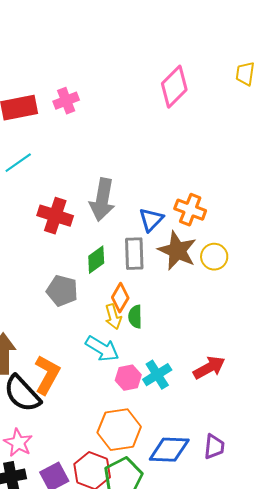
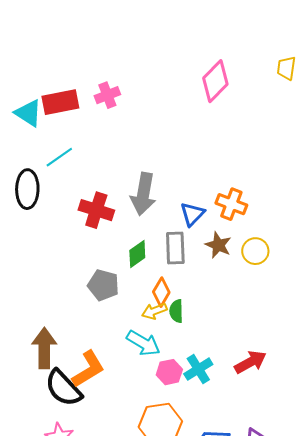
brown star: (177, 251) -> (218, 245), size x0.7
yellow arrow: (113, 317) -> (154, 311), turned 85
orange L-shape: (47, 375) -> (88, 369), turned 30

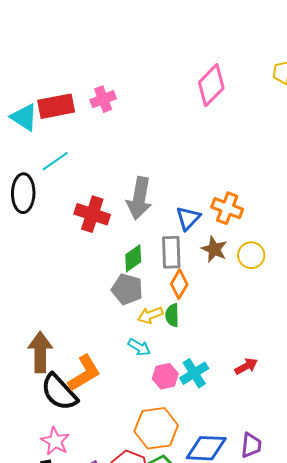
gray pentagon: (103, 285) -> (127, 289), moved
orange diamond: (161, 292) -> (179, 284), moved
cyan arrow: (143, 343) -> (139, 347), size x0.7
red arrow: (250, 362) -> (246, 366), size x0.7

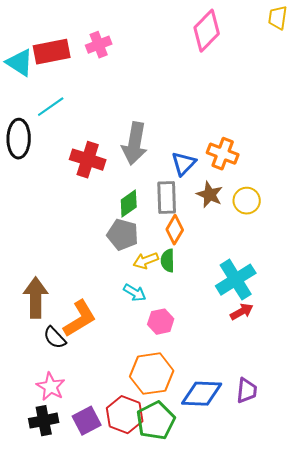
cyan cross: (194, 373) -> (236, 280), moved, size x1.4
black semicircle: (59, 392) -> (55, 338), size x0.6

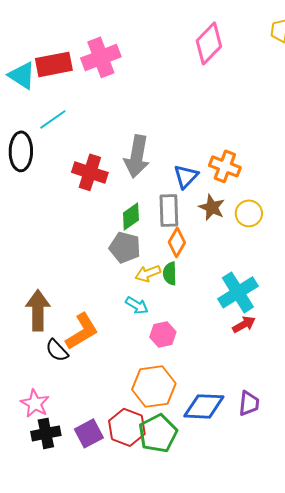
pink cross: (99, 45) -> (101, 57), size x1.5
pink star: (51, 387) -> (35, 403), moved

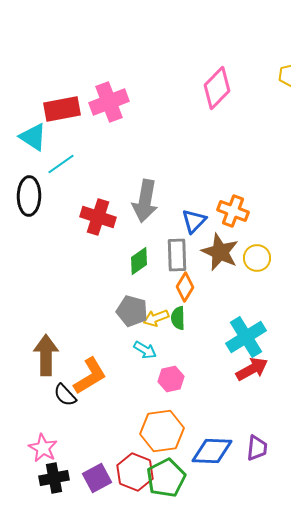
cyan triangle: (22, 75) -> (33, 137), moved
brown star: (212, 207) -> (220, 252), size x1.4
gray pentagon: (125, 247) -> (132, 311), moved
red arrow: (244, 324) -> (252, 369), size x1.4

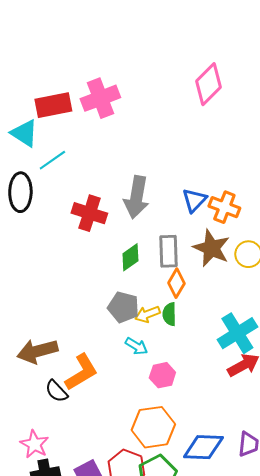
blue triangle: (194, 221) -> (194, 200), moved
brown arrow: (46, 355) -> (37, 351), turned -105

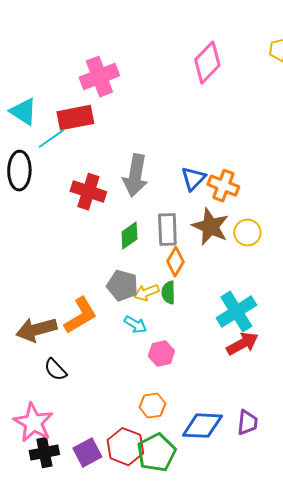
red rectangle: (53, 105) -> (75, 118), moved
orange L-shape: (81, 372) -> (80, 316), moved
orange hexagon: (153, 427) -> (152, 406), size x0.6
pink star: (34, 444) -> (33, 423), size x1.4

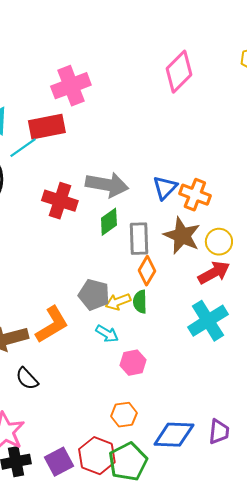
gray arrow: (135, 176) -> (107, 185), turned -90
green diamond: (129, 236) -> (109, 222), moved
red arrow: (242, 344) -> (214, 273), moved

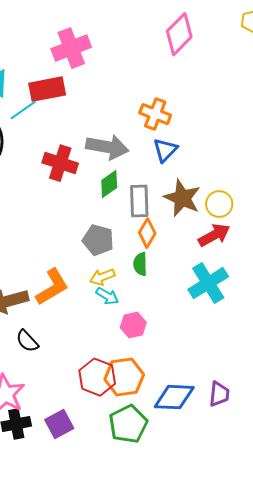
orange cross: (195, 195) -> (155, 114), moved
gray pentagon: (94, 295) -> (98, 240), moved
yellow arrow: (118, 302) -> (102, 277), moved
orange hexagon: (124, 415) -> (124, 377), size x1.5
red hexagon: (97, 456) -> (97, 377), moved

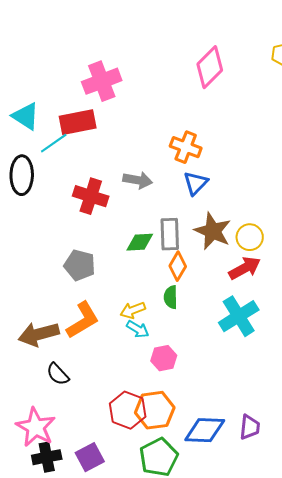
gray arrow: (107, 147) -> (138, 180), size x0.7
green diamond: (109, 184) -> (140, 242), moved, turned 32
gray pentagon: (98, 240) -> (80, 265), moved

